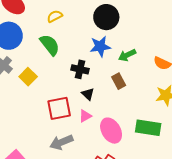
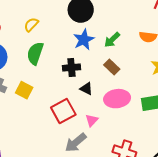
green semicircle: (50, 45) -> (35, 53), turned -105
pink triangle: (85, 116) -> (92, 120), moved
pink ellipse: (111, 131) -> (117, 99), moved, turned -50

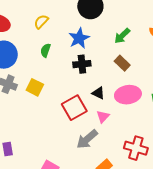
blue star: (84, 40) -> (79, 38), moved
green semicircle: (35, 53) -> (45, 50), size x0.6
black triangle: (86, 89) -> (98, 93), moved

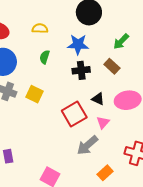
yellow semicircle: (41, 22) -> (40, 28), turned 49
blue star: (79, 38) -> (78, 44), turned 30
brown rectangle: (122, 63) -> (112, 66), moved

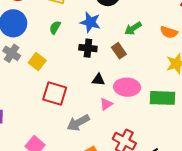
black triangle: (98, 99) -> (98, 80), turned -32
red square: (74, 114) -> (55, 93), moved, turned 35
pink triangle: (103, 122) -> (106, 104), moved

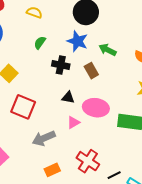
blue star: (90, 22) -> (77, 41), moved
green semicircle: (55, 27) -> (40, 43), moved
green arrow: (133, 28) -> (108, 50), turned 54

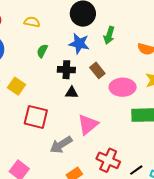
green arrow: (108, 50) -> (109, 35), moved, turned -90
black triangle: (68, 97) -> (72, 93), moved
pink ellipse: (96, 108) -> (123, 87), moved
pink triangle: (73, 123) -> (88, 124), size x1.6

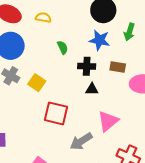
yellow semicircle: (32, 22) -> (43, 18), moved
green semicircle: (42, 51) -> (63, 47), turned 128
brown rectangle: (97, 70) -> (118, 67), turned -42

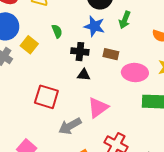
yellow square: (37, 83) -> (29, 45), moved

